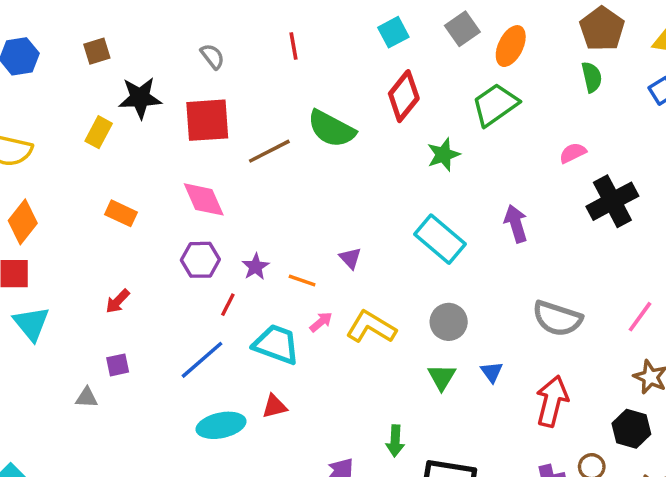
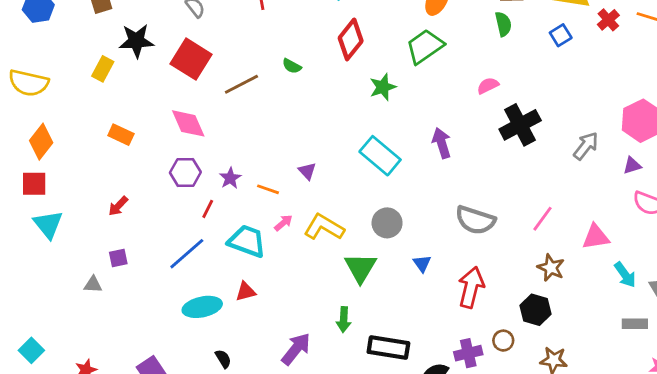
red square: (207, 120) -> (191, 59), turned 36
green semicircle: (331, 129) -> (292, 66), size x0.5
green triangle: (442, 377) -> (360, 268), moved, size x1.4

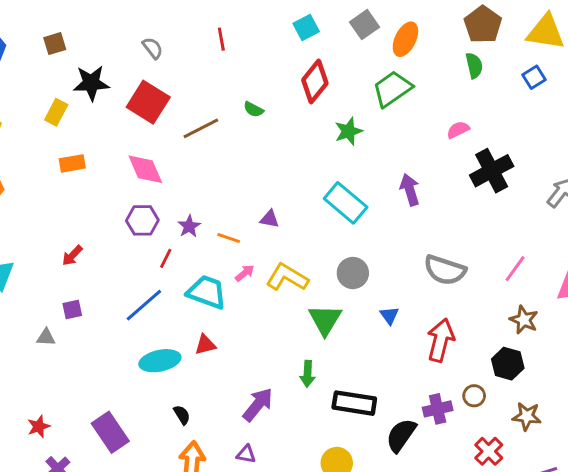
orange rectangle: (121, 135) -> (72, 163), moved, turned -35
purple triangle: (307, 171) -> (270, 219), turned -36

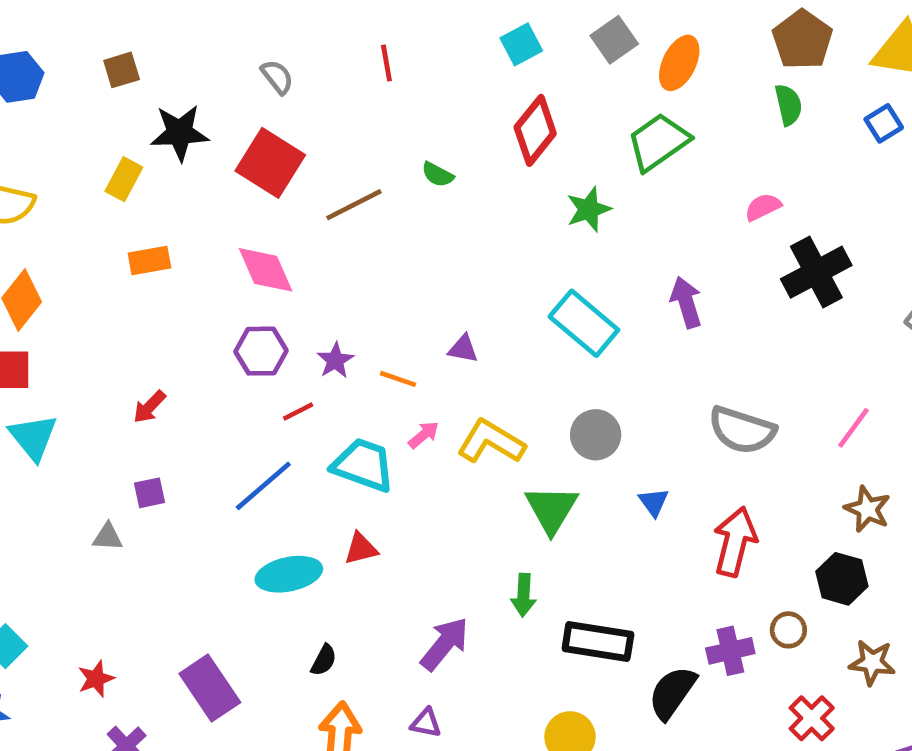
red line: (166, 258) -> (298, 412), turned 36
black semicircle: (182, 415) -> (324, 660), turned 60

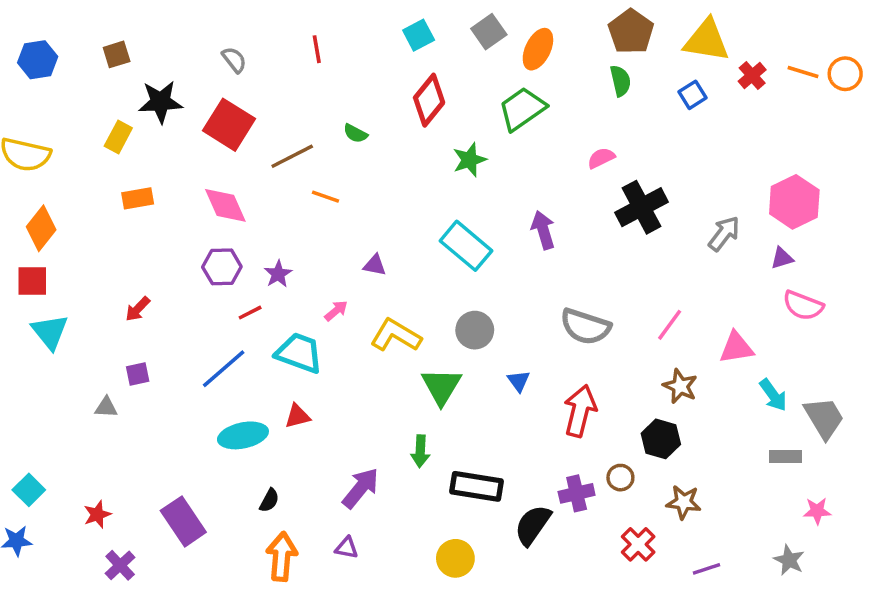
orange line: (398, 379) -> (326, 197), moved
pink arrow: (424, 435) -> (336, 311), moved

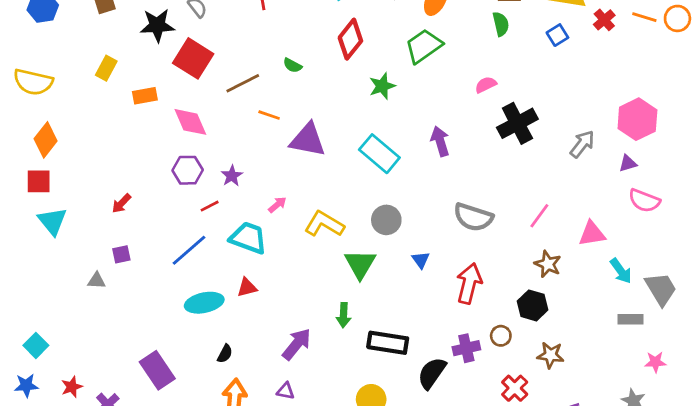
black star: (160, 102) -> (157, 25), moved
orange rectangle: (138, 198) -> (145, 96), moved
purple triangle: (375, 265) -> (308, 140), moved, size x2.0
red star: (97, 514) -> (72, 387), moved

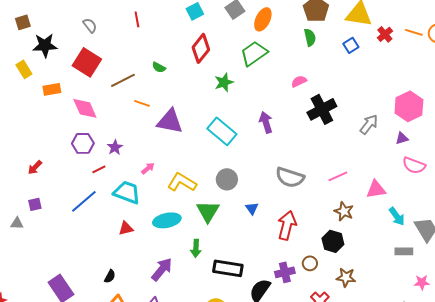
black star: (157, 25) -> (45, 45), moved
yellow rectangle: (106, 68) -> (24, 69), turned -60
pink line: (539, 216) -> (338, 176), turned 30
cyan ellipse: (204, 303) -> (167, 220), moved

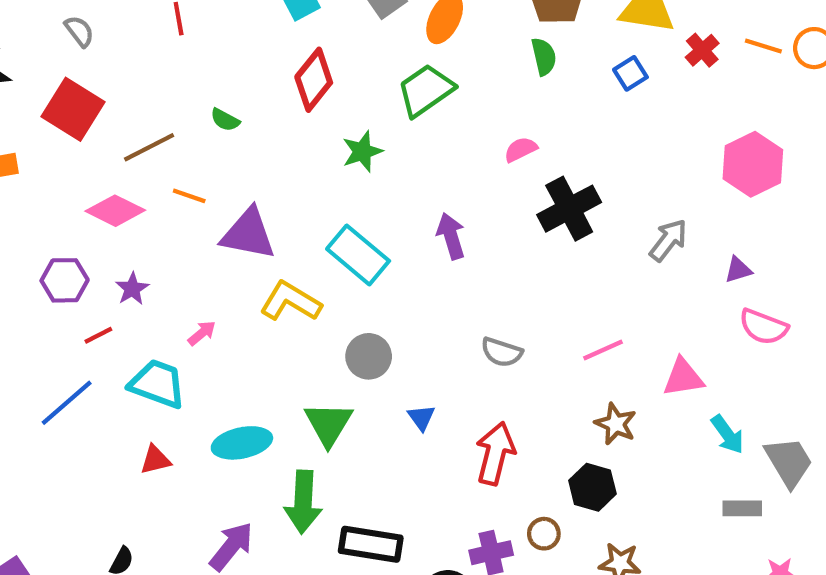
pink hexagon: (409, 106) -> (753, 164), moved
pink diamond: (85, 108) -> (115, 211), moved, turned -40
gray semicircle: (290, 177) -> (502, 352), size x0.7
yellow L-shape: (182, 182) -> (291, 301), moved
green arrow: (196, 248) -> (303, 502), size x1.6

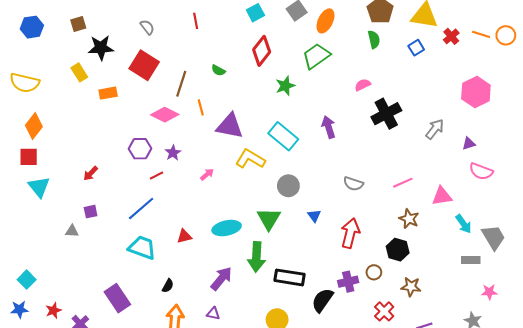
brown line: (149, 147) -> (181, 84), turned -45
orange line: (189, 196) -> (201, 107), turned 56
cyan trapezoid: (157, 384) -> (142, 248), moved

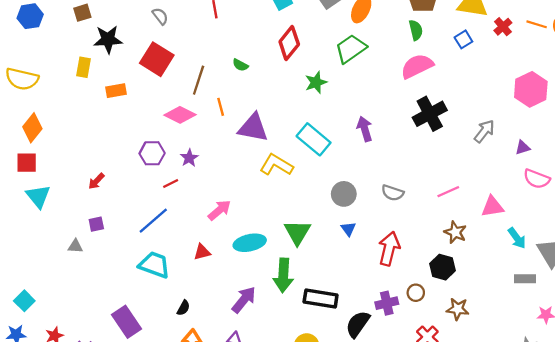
yellow rectangle: (79, 72) -> (84, 67), turned 42
pink semicircle: (363, 85) -> (417, 66), moved, size x1.8
pink arrow: (207, 174) -> (219, 210), moved, size x1.5
gray circle: (288, 186) -> (344, 194), moved

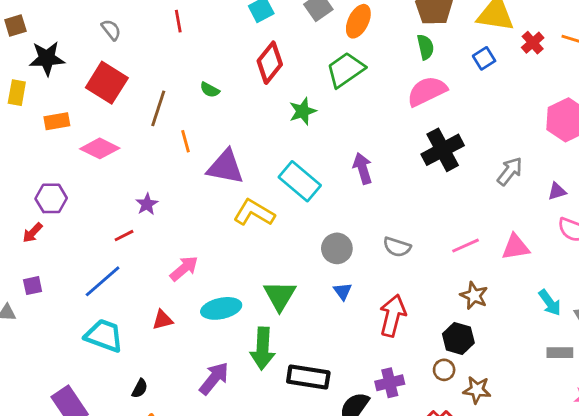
pink diamond: (180, 115) -> (100, 148), moved
purple hexagon: (152, 153) -> (51, 198), moved
pink triangle: (492, 207) -> (515, 247), moved
brown circle: (416, 293) -> (444, 370), moved

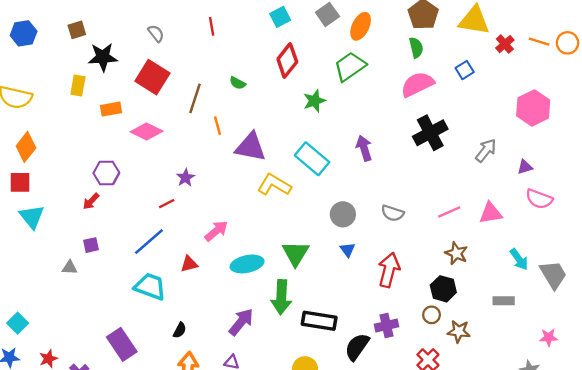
blue square: (484, 58) -> (465, 70), moved
red triangle: (163, 320) -> (189, 264), moved
gray rectangle: (560, 353) -> (504, 301), moved

